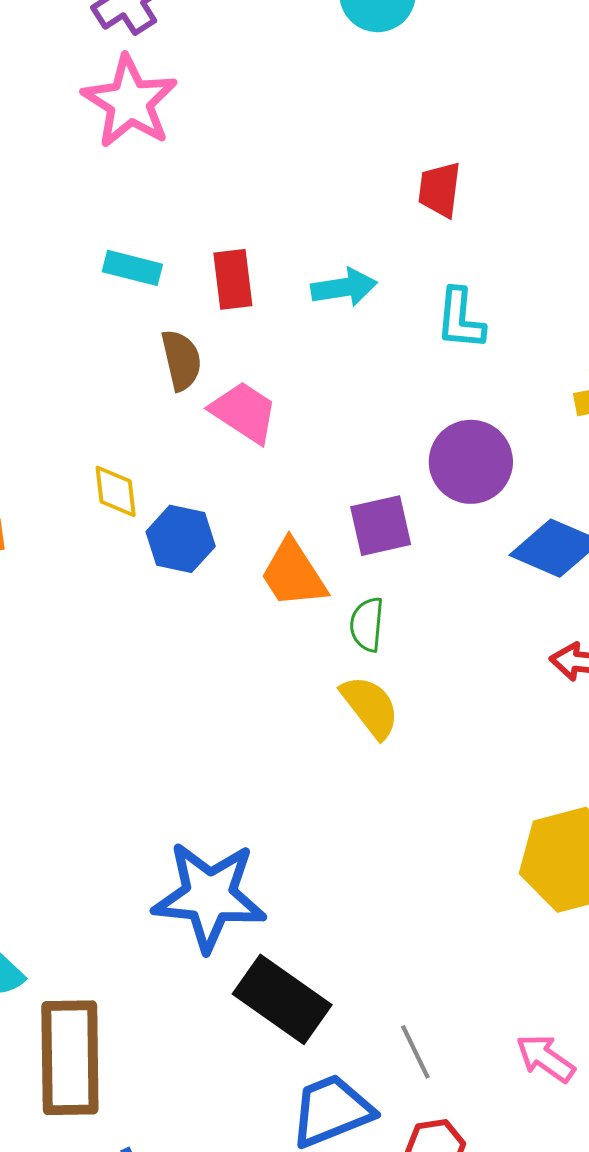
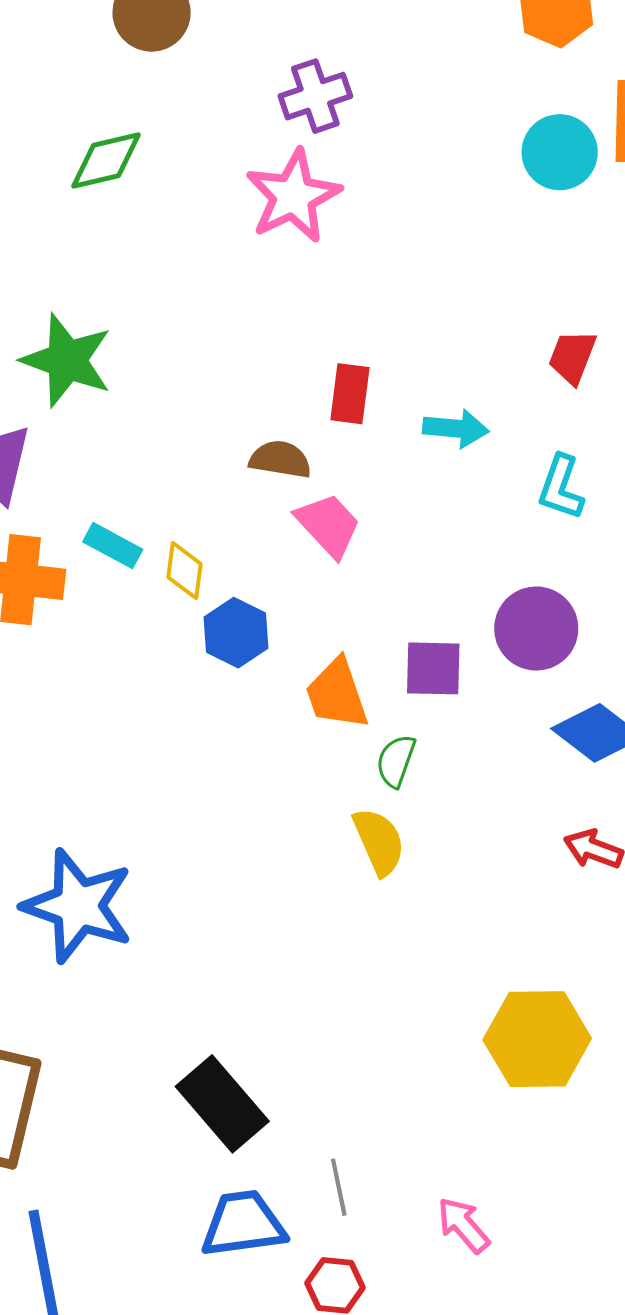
cyan rectangle: (132, 268) -> (113, 546), moved
brown semicircle: (181, 360) -> (280, 459), turned -82
blue star: (209, 896) -> (78, 906), moved

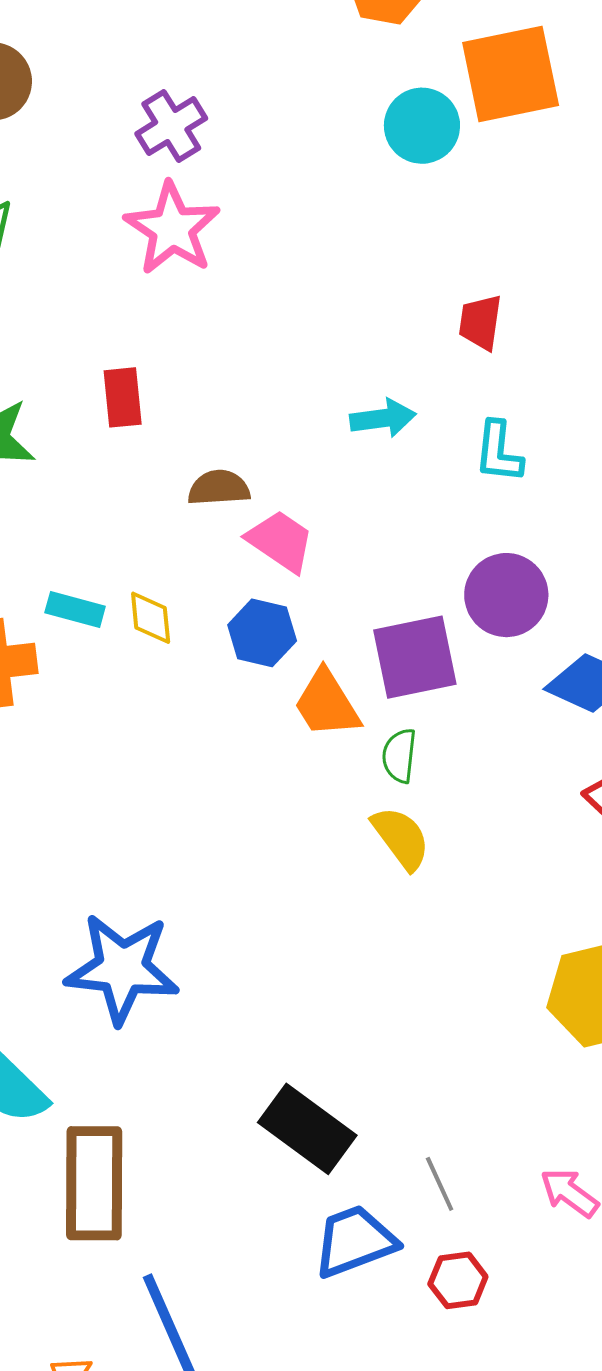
red rectangle: (350, 394) -> (123, 397), moved
blue hexagon: (236, 633) -> (262, 633), moved
purple square: (433, 668) -> (415, 657), size x1.4

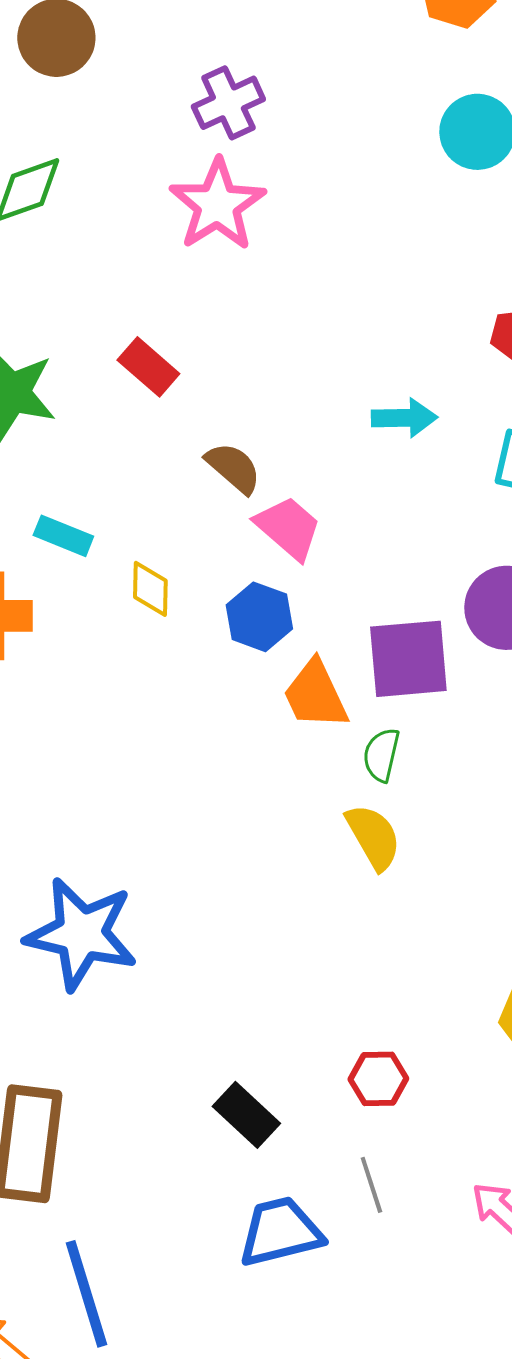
red rectangle: (123, 397) -> (148, 367), turned -50
brown semicircle: (219, 488) -> (233, 468), turned 38
cyan rectangle: (75, 609) -> (63, 536), moved
black rectangle: (307, 1129) -> (246, 1115), size x0.7
red hexagon: (458, 1280) -> (378, 1079), moved

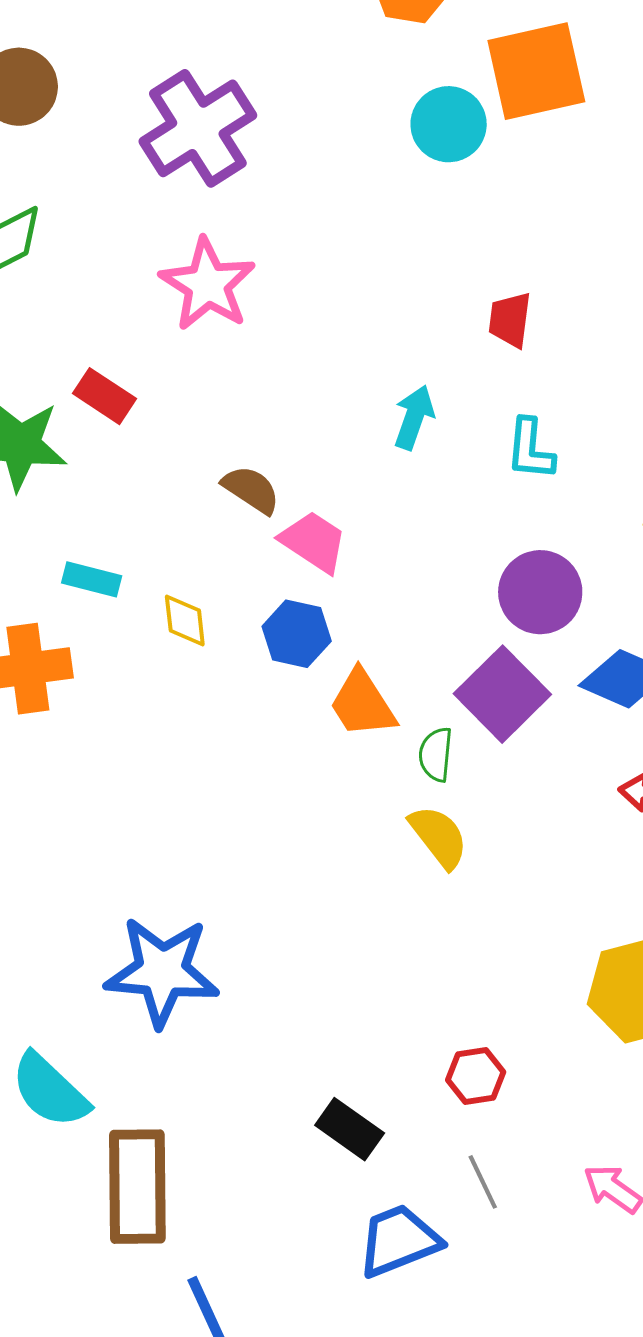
purple cross: (228, 103) -> (198, 128), size x1.6
pink star: (217, 205) -> (208, 284), moved
red rectangle: (148, 367) -> (104, 396), moved
cyan arrow: (404, 418) -> (414, 417), turned -62
purple square: (408, 659) -> (502, 694), moved, turned -32

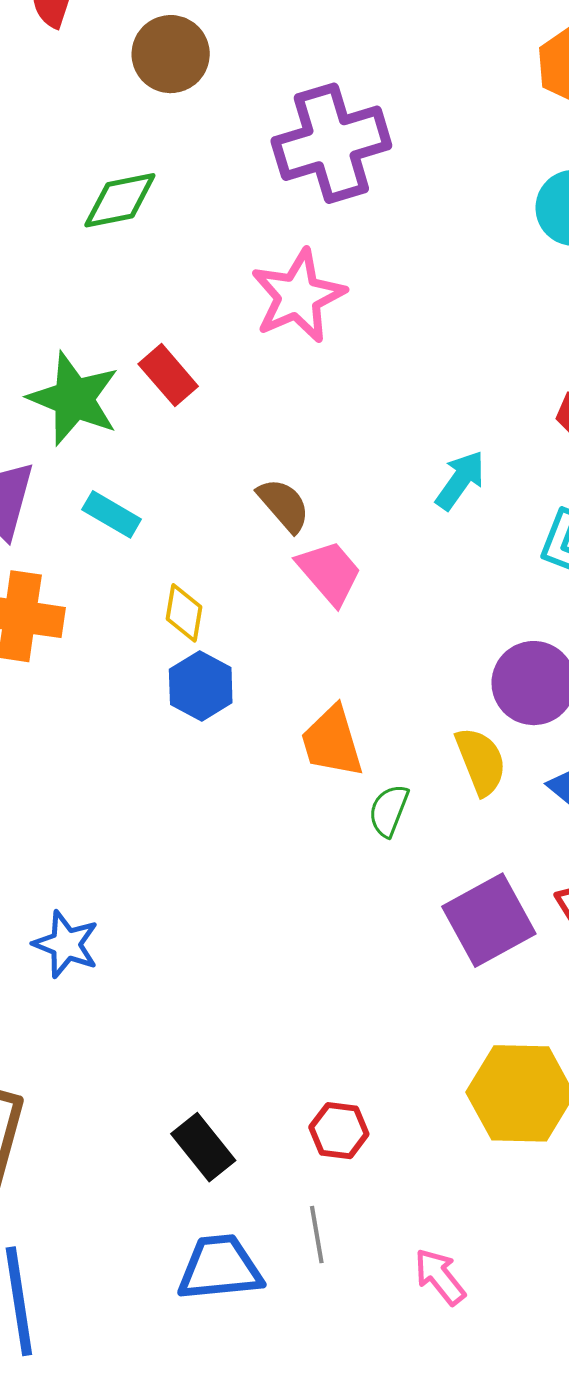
cyan rectangle: (92, 579) -> (112, 514), moved
blue hexagon: (297, 634) -> (201, 686), moved
purple square: (502, 694) -> (489, 920), moved
yellow semicircle: (439, 837) -> (481, 761), moved
blue star: (162, 972) -> (66, 944), size x0.6

